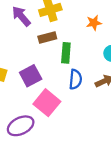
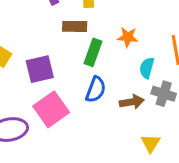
orange star: (94, 23) -> (128, 37), moved

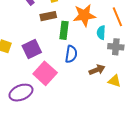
orange star: (128, 37) -> (84, 15), size x1.6
brown arrow: (132, 102) -> (97, 70), moved
yellow triangle: (151, 143) -> (115, 81), turned -32

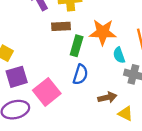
cyan semicircle: (101, 33) -> (119, 55), turned -32
purple square: (32, 49) -> (17, 77), moved

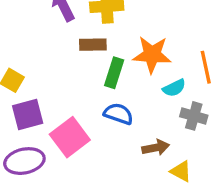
cyan semicircle: (119, 55) -> (174, 88), turned -98
blue semicircle: (80, 74) -> (118, 114), turned -90

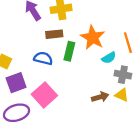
orange star: (152, 55) -> (93, 37), turned 30
blue semicircle: (118, 114) -> (43, 58), moved
yellow triangle: (181, 171) -> (122, 95), moved

